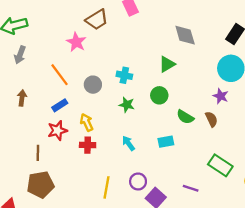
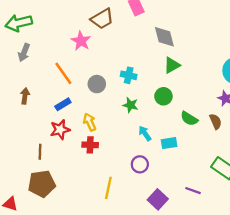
gray diamond: (185, 35) -> (164, 37), moved
cyan arrow: (128, 143) -> (145, 133), moved
purple circle: (138, 181) -> (140, 164), moved

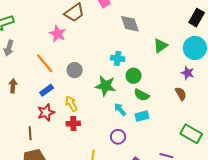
green triangle: (172, 65) -> (160, 46), moved
cyan cross: (129, 75) -> (118, 58), moved
green star: (130, 105) -> (105, 86), size x1.5
green semicircle: (189, 119) -> (142, 95), moved

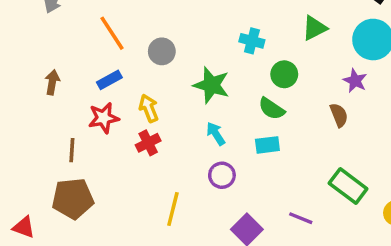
cyan cross: (118, 58) -> (252, 41), moved
green circle: (134, 76) -> (284, 74), moved
brown arrow: (13, 86) -> (52, 82), moved
cyan arrow: (120, 109) -> (216, 134), moved
red cross: (73, 124) -> (148, 143), turned -32

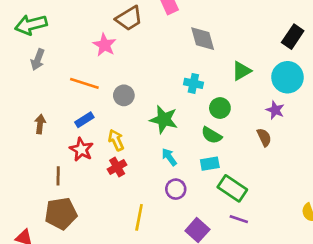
orange line: (112, 33) -> (84, 83), turned -36
red star: (104, 118) -> (81, 149), turned -30
green rectangle: (348, 186) -> (232, 188), moved

